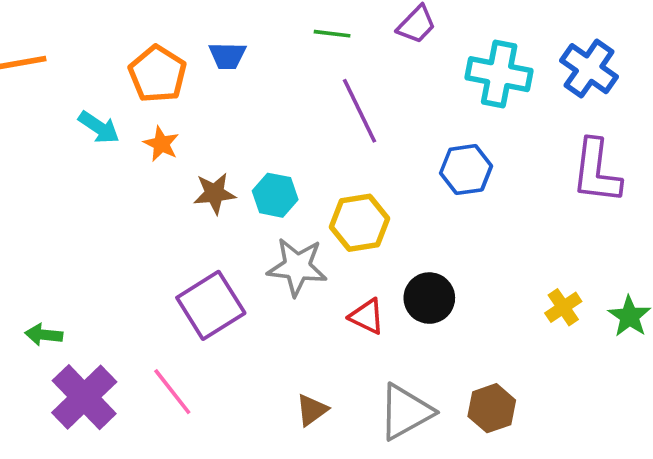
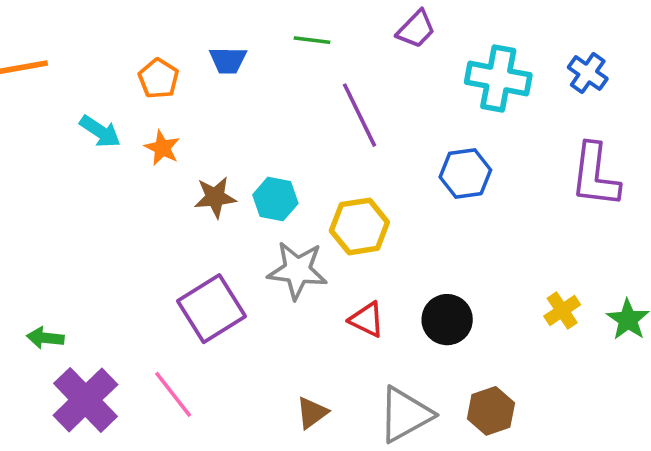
green line: (332, 34) -> (312, 40), moved
blue cross: (589, 69) -> (588, 73), size x0.7
orange pentagon: (158, 74) -> (159, 78), size x0.7
black circle: (429, 298) -> (447, 320), moved

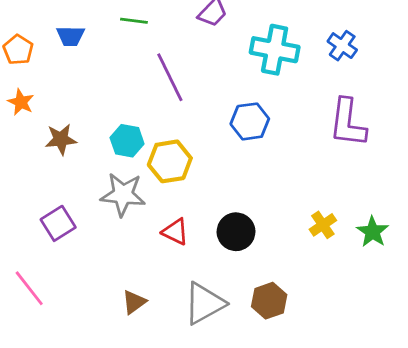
cyan hexagon: (275, 199) -> (127, 141), moved
purple square: (211, 309) -> (58, 223), size x0.7

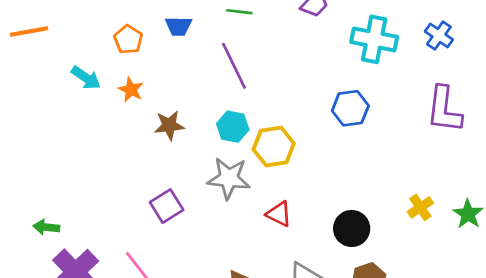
purple line: (170, 77) -> (234, 66), moved
black circle: (236, 232) -> (352, 228), moved

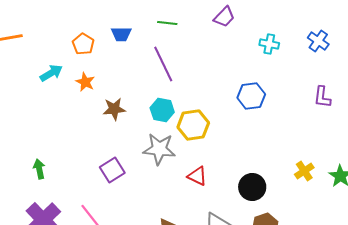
cyan cross: (374, 39) -> (269, 44), size x0.6
cyan arrow: (86, 78) -> (51, 73), turned -65
purple L-shape: (444, 110) -> (322, 97), size x0.6
green arrow: (46, 227) -> (39, 169), moved, turned 72

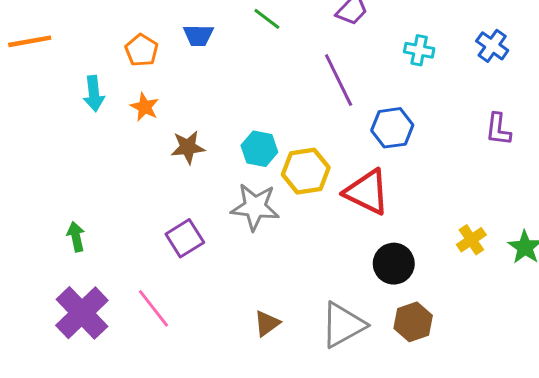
green line: (167, 23) -> (267, 19), turned 30
purple line: (163, 64) -> (339, 80), moved
cyan arrow: (51, 73) -> (94, 94), turned 115
red triangle: (197, 176) -> (367, 192), moved, size x1.6

